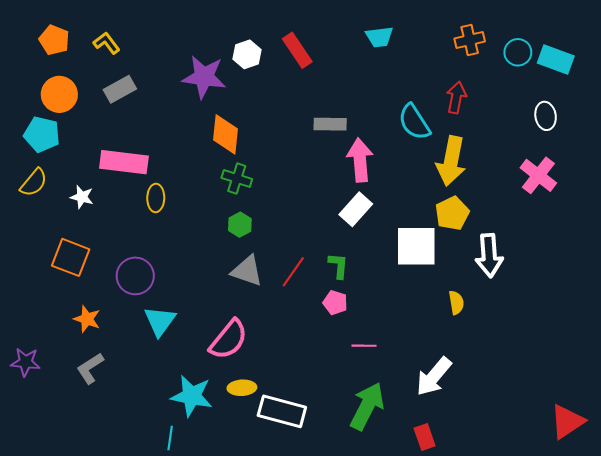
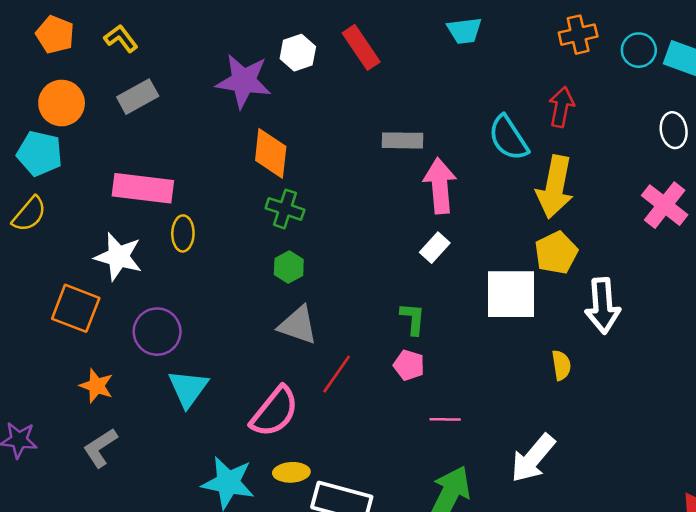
white star: (82, 197) -> (118, 257), moved, size x1.6
white rectangle: (356, 209) -> (435, 248), size x0.7
red line: (293, 272) -> (337, 374), moved

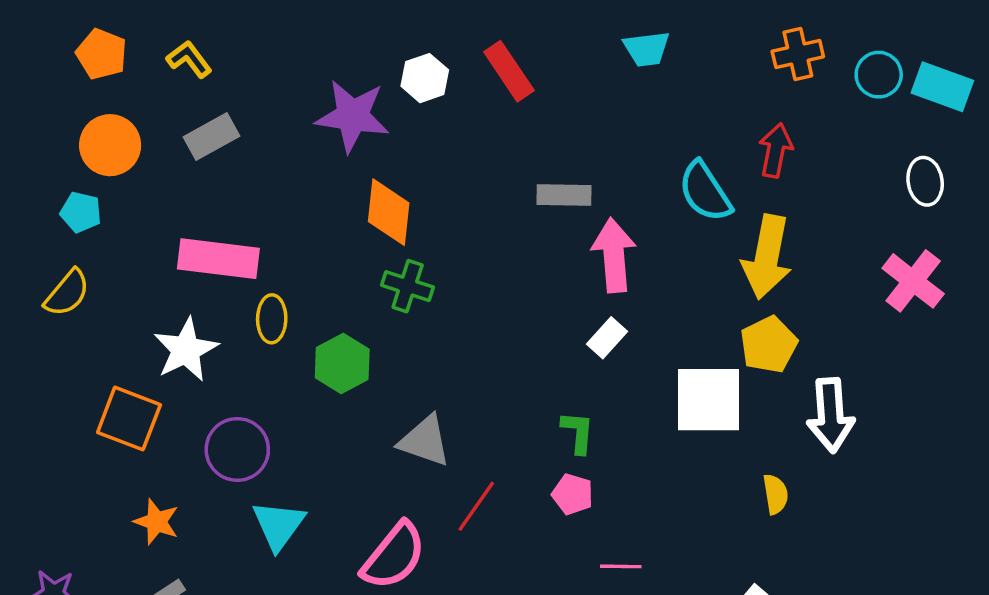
cyan pentagon: (40, 153) -> (81, 212), size x0.7
white star: (118, 257) -> (186, 350), turned 30
green hexagon: (289, 267) -> (342, 364), moved, size x1.4

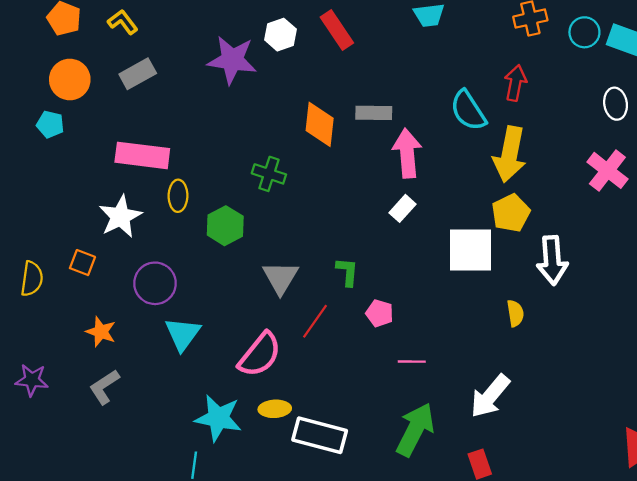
orange diamond: (389, 212) -> (320, 124), moved
yellow semicircle: (67, 293) -> (32, 279), moved, turned -32
orange square: (129, 419) -> (82, 263), size x0.6
green L-shape: (578, 432) -> (347, 272), moved
gray triangle: (425, 441) -> (280, 278), turned 42

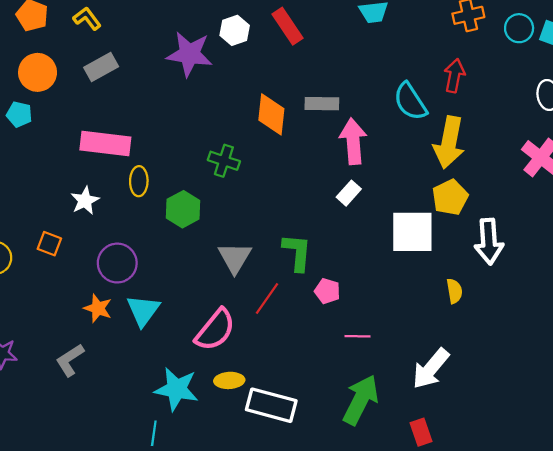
white star: (120, 217) -> (85, 201), size x0.7
green L-shape: (347, 272) -> (297, 252), size x1.4
orange star: (101, 332) -> (98, 308), moved

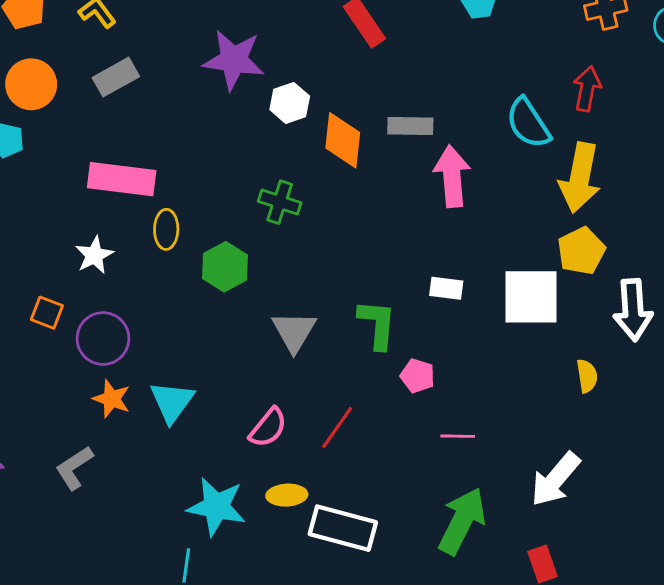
white hexagon: (235, 30) -> (290, 103), moved
white rectangle: (349, 193) -> (446, 288), moved, turned 55
purple circle: (117, 263) -> (103, 339), moved
red line: (267, 299) -> (337, 428), moved
pink semicircle: (215, 330) -> (268, 428), size x0.7

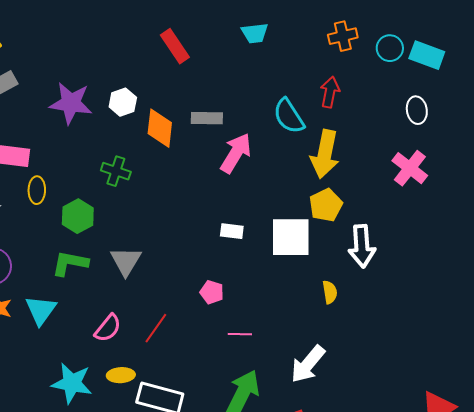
purple star: (234, 60) -> (71, 103), moved
pink arrow: (452, 176) -> (236, 153), turned 36
green L-shape: (377, 324) -> (70, 263), moved, turned -84

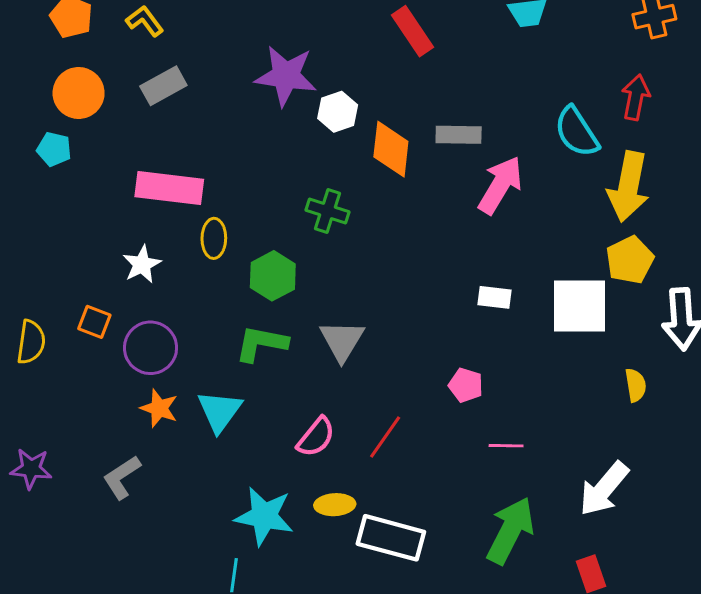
purple star: (71, 103) -> (286, 76), moved

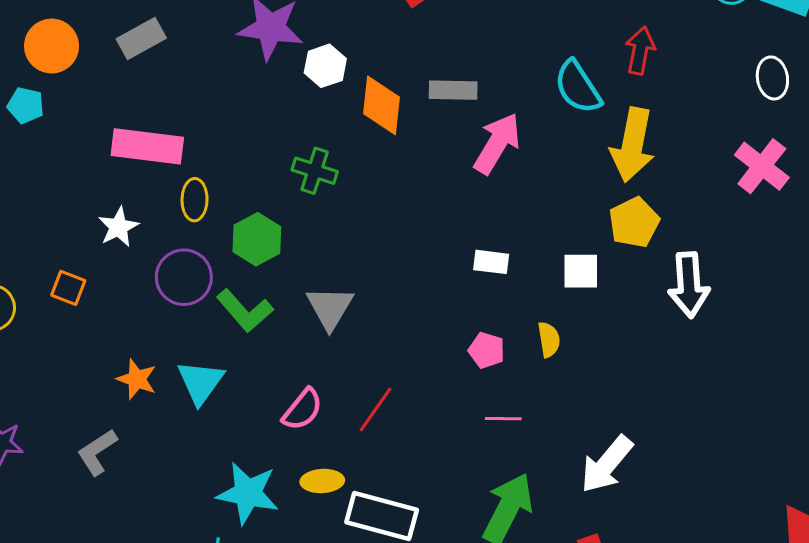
white square: (579, 306) -> (581, 271), size x0.6
green L-shape: (261, 343) -> (245, 311), turned -142
purple circle: (151, 348) -> (184, 277), moved
pink pentagon: (466, 385) -> (487, 350), moved
yellow semicircle: (636, 385) -> (549, 340), moved

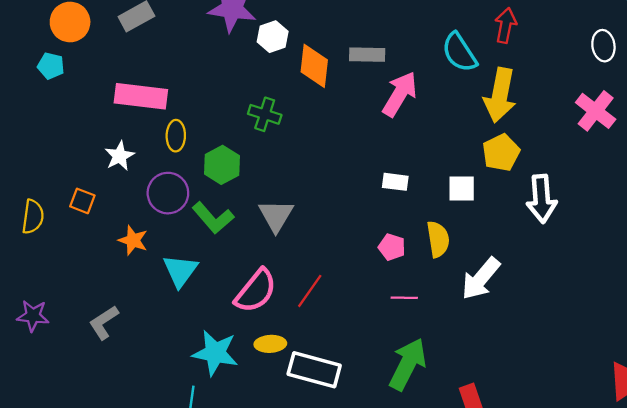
yellow semicircle: (549, 340) -> (438, 239), size x1.4
orange star: (137, 379) -> (133, 240), moved
pink semicircle: (302, 410) -> (256, 291), size x1.4
white arrow: (607, 464) -> (481, 279), moved

